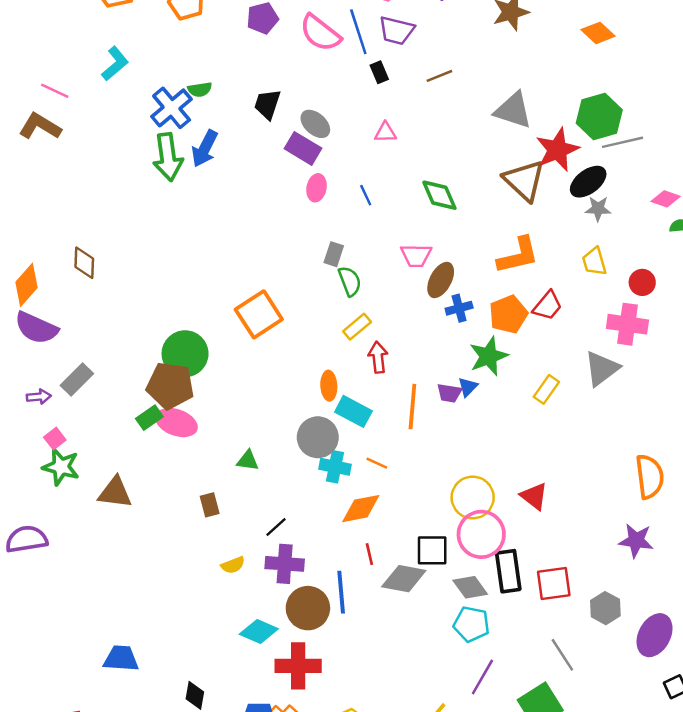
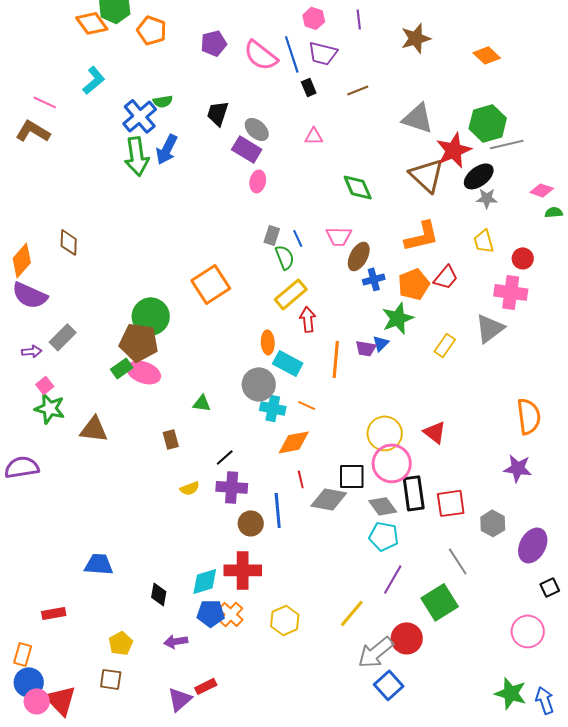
blue line: (366, 195) -> (298, 238), moved
yellow rectangle: (357, 327) -> (291, 294), size x1.4
brown circle: (308, 608) -> (251, 523), size x0.7
cyan diamond: (259, 631) -> (205, 581), moved, turned -40

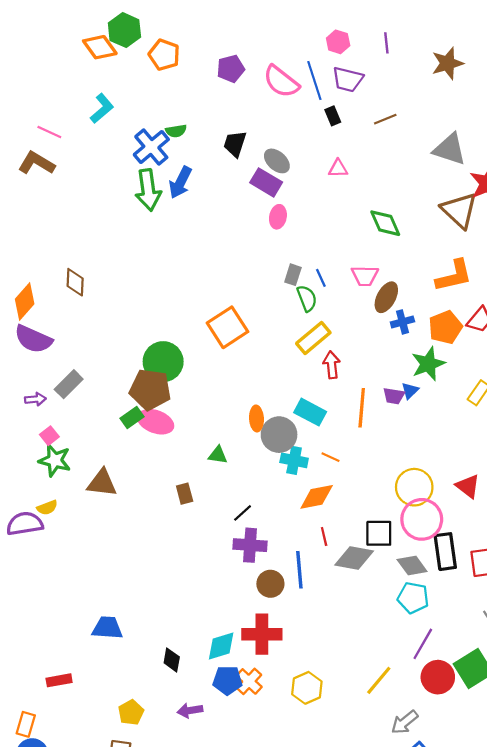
orange ellipse: (268, 342) -> (256, 419), moved
yellow semicircle: (190, 488) -> (47, 508), moved
red circle: (407, 638) -> (438, 677), moved
gray arrow: (376, 652) -> (405, 722), size x0.7

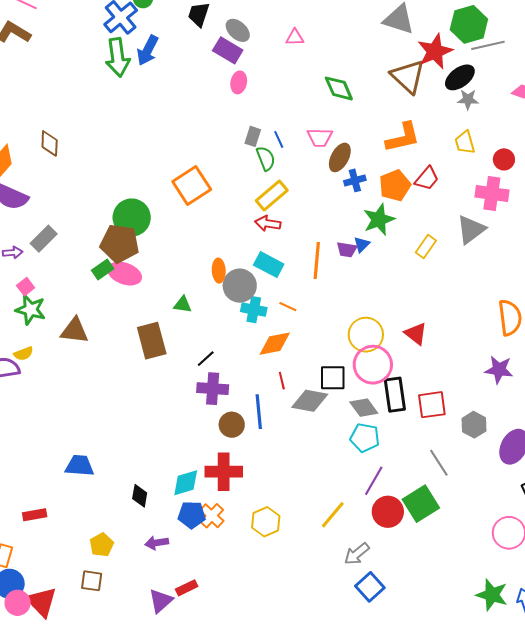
red arrow: (332, 365) -> (268, 224), moved, turned -75
brown rectangle: (185, 494) -> (152, 341), size x1.8

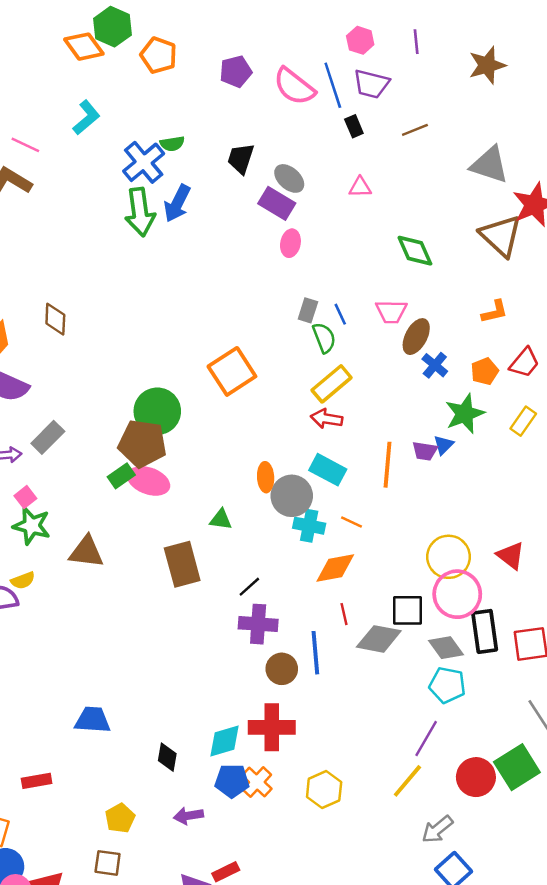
orange L-shape: (403, 137) -> (495, 312), size x0.6
blue cross: (355, 180) -> (435, 365), turned -35
orange pentagon: (395, 185) -> (485, 371), size x0.7
yellow rectangle: (426, 247) -> (523, 421), moved
purple line: (374, 481) -> (426, 739), moved

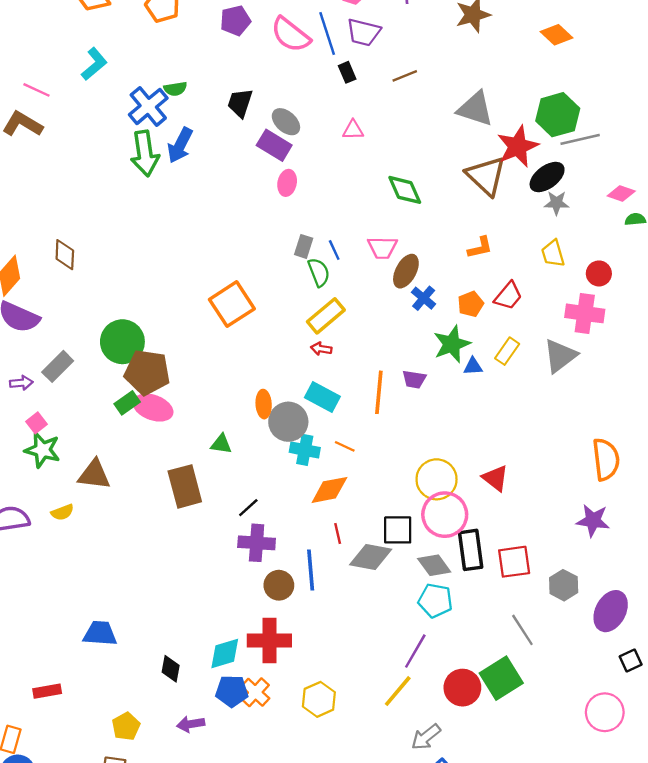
green circle: (157, 411) -> (122, 342), moved
red arrow: (327, 419) -> (321, 349), size x0.7
blue triangle: (444, 445) -> (473, 366), moved, turned 42
yellow semicircle: (23, 580) -> (62, 512), moved

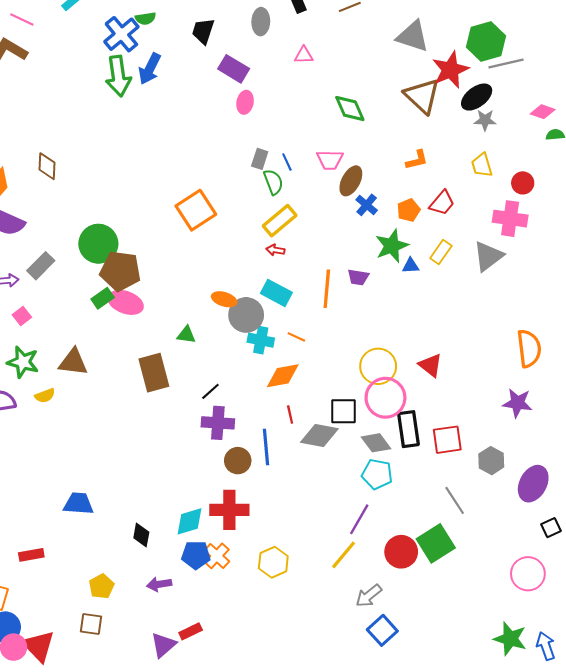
gray ellipse: (286, 122) -> (261, 22), moved, turned 50
orange ellipse: (264, 404) -> (224, 299), turned -70
green star: (42, 450) -> (23, 362), moved

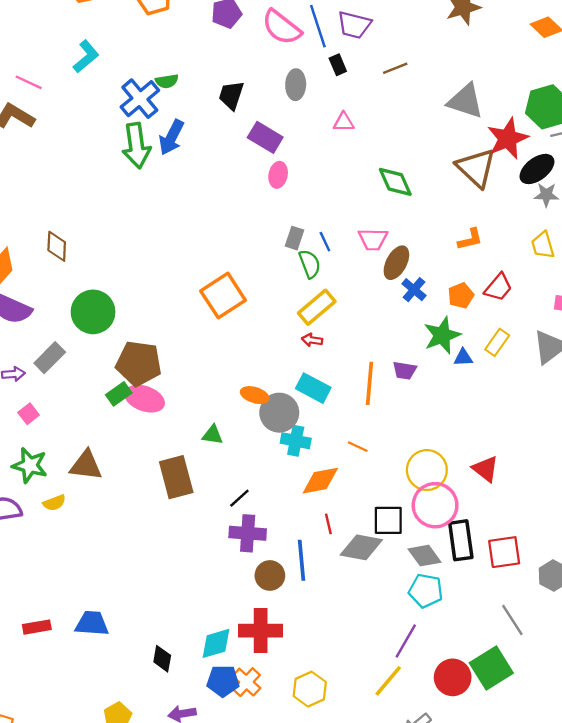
green circle: (98, 244) -> (93, 312), moved
orange line: (296, 337) -> (358, 447), moved
red rectangle: (31, 555) -> (37, 627), moved

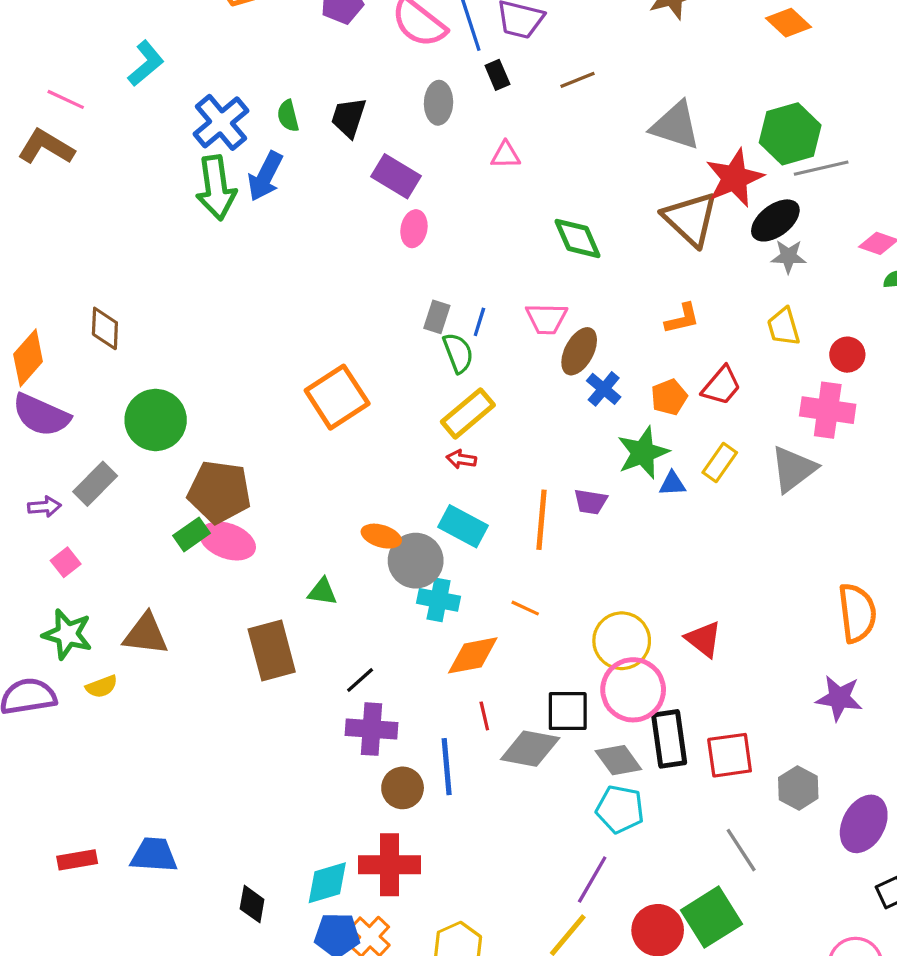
green semicircle: (167, 81) -> (288, 116), moved, turned 85
blue line: (325, 242) -> (479, 322), turned 42

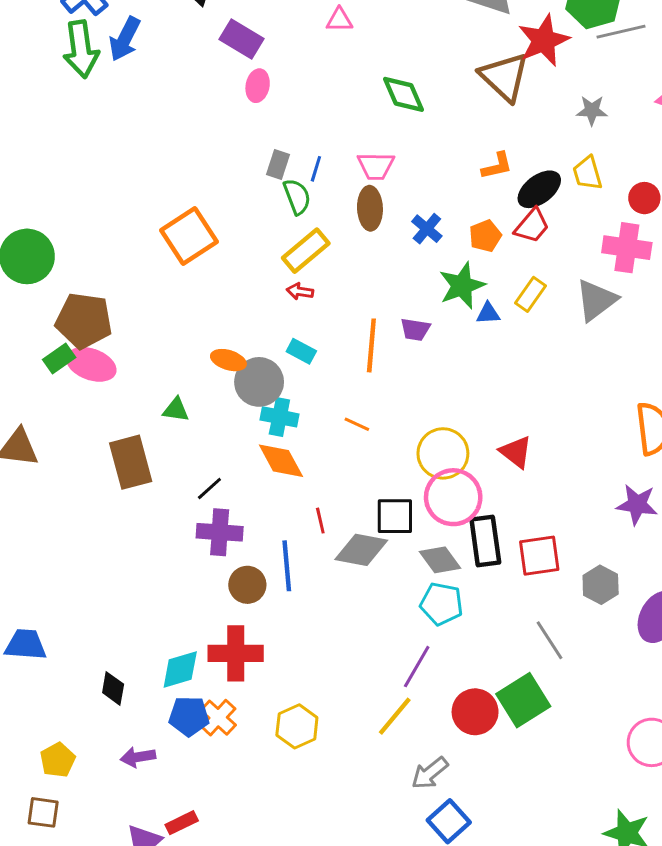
black ellipse: (775, 220) -> (539, 189), moved
brown ellipse: (579, 351) -> (370, 208), moved, turned -30
cyan rectangle: (463, 526) -> (301, 351), size x0.7
orange diamond: (473, 655) -> (281, 461), moved, turned 72

